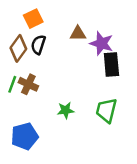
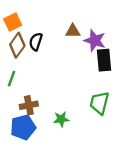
orange square: (33, 19) -> (13, 22), moved
brown cross: (28, 84) -> (29, 105), moved, turned -36
green star: (66, 110) -> (61, 119), moved

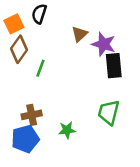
brown triangle: (73, 31) -> (80, 34), turned -42
black semicircle: (36, 42) -> (39, 14), moved
green line: (11, 79) -> (40, 68), moved

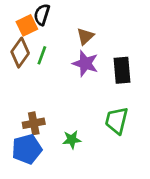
orange square: (14, 24) -> (27, 25), moved
purple star: (104, 44) -> (85, 63), moved
green line: (40, 68) -> (42, 55), moved

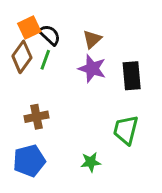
black semicircle: (42, 15) -> (50, 35), moved, turned 115
brown cross: (34, 123) -> (37, 117), moved
green star: (72, 140) -> (91, 162), moved

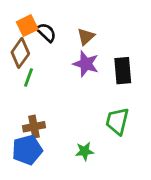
green line: (45, 60) -> (29, 78), moved
brown cross: (37, 117) -> (34, 127), moved

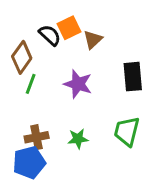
orange square: (27, 26) -> (69, 28), moved
purple star: (86, 64) -> (78, 84), moved
green star: (85, 151) -> (78, 139), moved

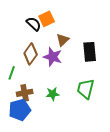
brown triangle: (93, 40) -> (63, 40), moved
brown diamond: (22, 57) -> (31, 54), moved
green line: (31, 84) -> (12, 73), moved

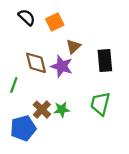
black semicircle: (34, 24) -> (27, 17), moved
brown diamond: (31, 54) -> (36, 63), turned -50
brown cross: (25, 93) -> (42, 110), moved, turned -35

